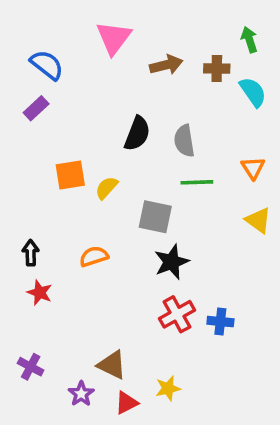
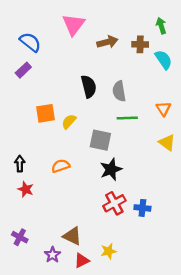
black semicircle: (137, 134) -> (89, 86), turned -35

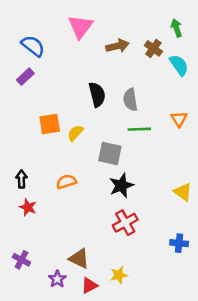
brown cross: (140, 44) -> (153, 48), turned 35
yellow triangle: (167, 143) -> (183, 192), moved
blue cross: (142, 208) -> (179, 243), moved

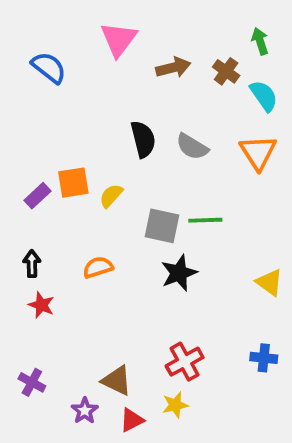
purple rectangle: (25, 77) -> (38, 196), moved
gray semicircle: (130, 100) -> (192, 147), turned -50
orange triangle: (179, 119) -> (258, 152), moved, size x1.5
green line: (139, 129) -> (205, 220), moved
red cross: (125, 223) -> (185, 362), moved

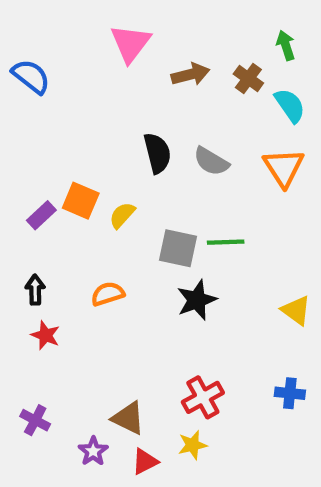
blue semicircle: (49, 68) -> (31, 76), moved
orange square: (73, 183) -> (81, 201), turned 32

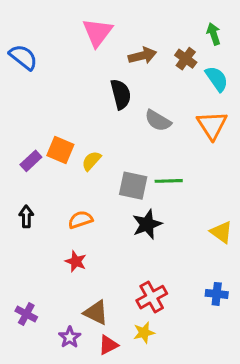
black semicircle: (157, 153) -> (121, 94), moved
red star: (46, 335) -> (76, 261), moved

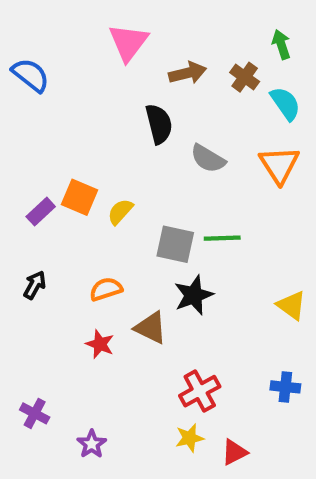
black arrow: (26, 217) -> (35, 285), turned 30
brown triangle: (96, 313) -> (151, 328), moved
red triangle: (108, 345) -> (234, 452), moved

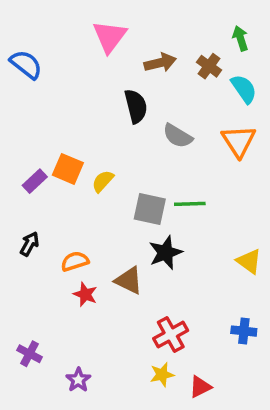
orange semicircle: (106, 289) -> (75, 261), moved

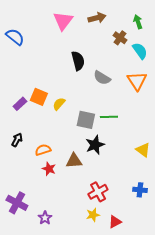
brown arrow: (160, 63) -> (97, 18), moved
brown triangle: (129, 280) -> (74, 161), turned -30
purple cross: (30, 354) -> (17, 203), size x1.5

